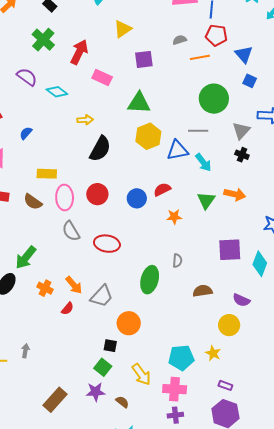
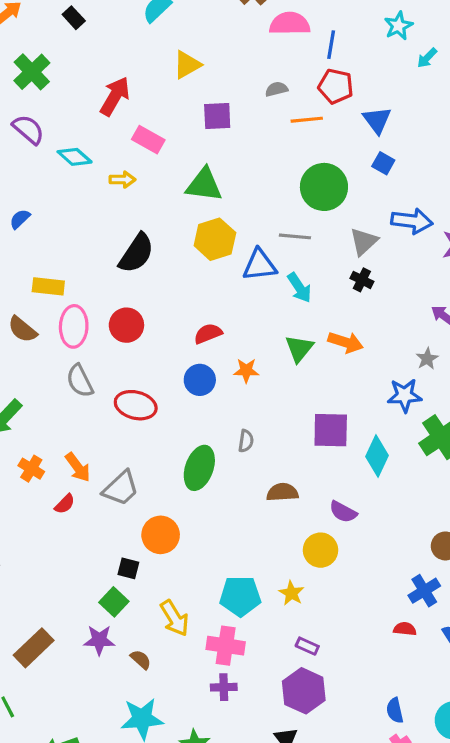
green cross: (43, 40) -> (32, 72), moved
yellow arrow: (85, 120) -> (122, 180), moved
red semicircle: (162, 189) -> (208, 334), moved
blue circle: (137, 198) -> (200, 380), moved

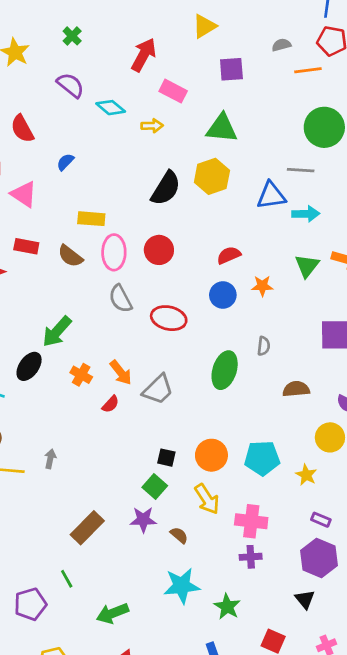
green cross: (32, 72) -> (72, 36), size x0.6
yellow hexagon: (215, 239) -> (212, 176), moved
cyan arrow: (299, 288) -> (306, 214), turned -56
orange circle: (161, 535) -> (211, 455), moved
cyan pentagon: (240, 596) -> (262, 458), moved

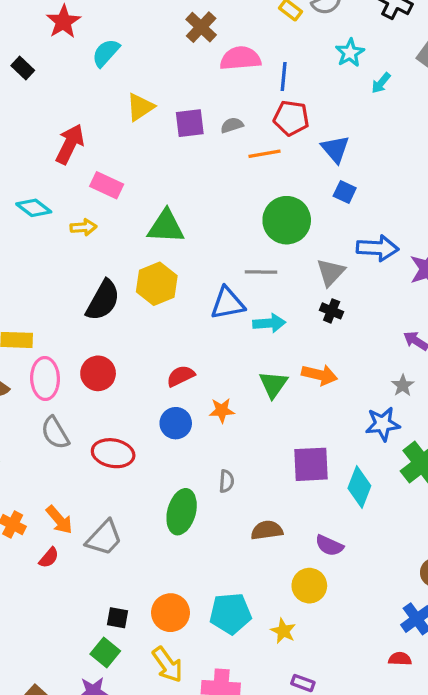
purple square: (231, 69) -> (190, 123), moved

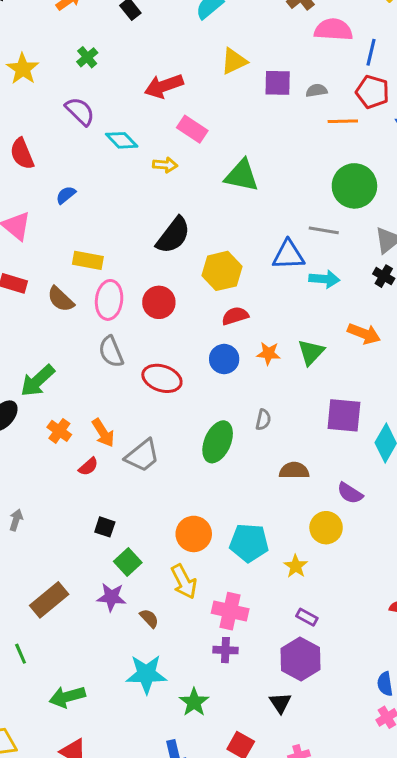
red arrow: (70, 144) -> (164, 86), turned -144
yellow hexagon: (157, 284) -> (222, 271), moved
green triangle: (273, 384) -> (311, 352), moved
black square: (118, 618) -> (105, 527), moved

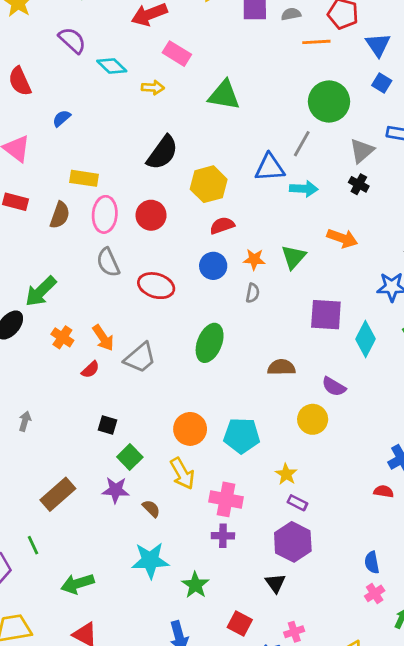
gray line: (324, 230) -> (302, 144), turned -68
brown semicircle: (61, 299) -> (60, 215), turned -112
gray semicircle: (263, 420) -> (253, 293), moved
yellow star: (296, 566) -> (286, 474), moved

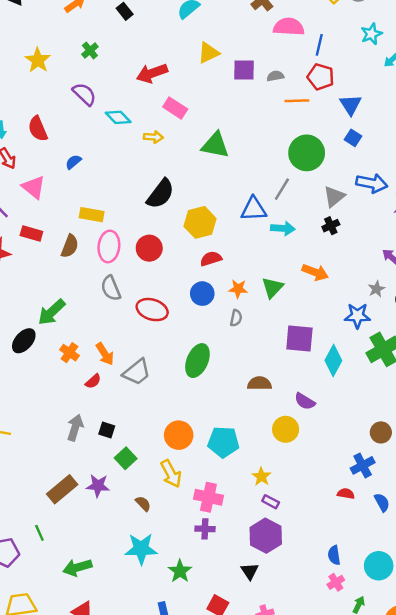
black cross: (359, 184) -> (331, 226), turned 35
gray arrow: (25, 421) -> (75, 428), moved, size x1.5
purple star: (116, 490) -> (98, 486), moved

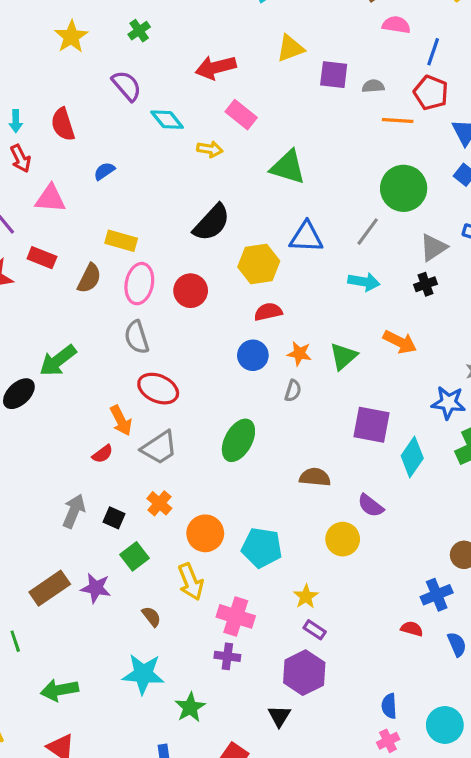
pink semicircle: (289, 27) -> (396, 25), size x0.7
pink triangle: (34, 187) -> (50, 199), turned -40
blue triangle: (254, 209) -> (306, 237), moved
red ellipse: (152, 310) -> (158, 389), moved
orange cross: (69, 353) -> (159, 503), moved

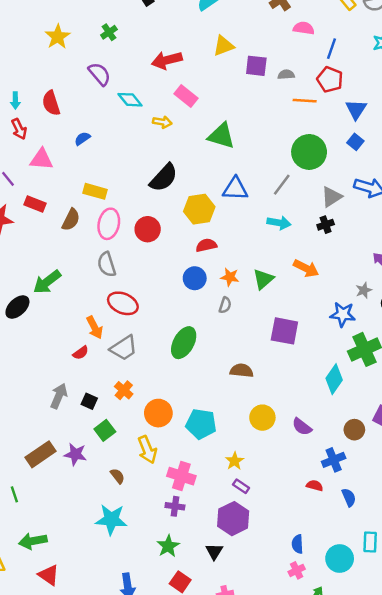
cyan diamond: (412, 457) -> (334, 379), moved
purple semicircle: (371, 506) -> (302, 427), moved
green arrow: (59, 690) -> (33, 541), moved
green star: (190, 707) -> (168, 546), moved

